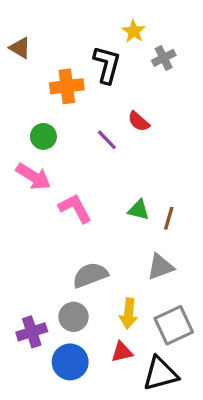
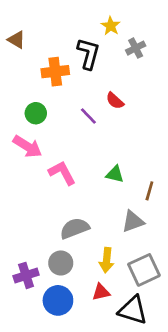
brown line: (169, 218) -> (149, 191), moved
black triangle: (160, 374) -> (133, 310), turned 32

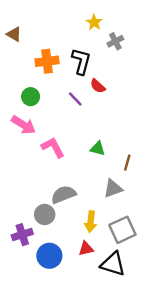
black L-shape: (88, 54) -> (81, 61), moved
gray circle: (61, 263) -> (45, 215), moved

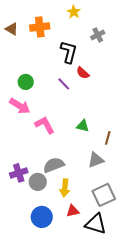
yellow star: (94, 22) -> (74, 12), moved
orange cross: (47, 61) -> (40, 27), moved
yellow arrow: (91, 222) -> (65, 188), moved
purple cross: (22, 235) -> (19, 173), moved

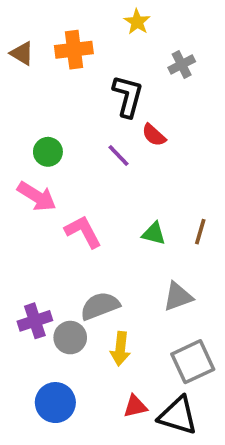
brown line: (108, 138) -> (200, 232), moved
red triangle: (73, 211) -> (135, 406), moved
blue circle: (42, 217) -> (55, 403), moved

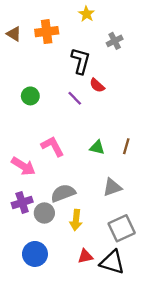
pink arrow: (37, 196) -> (23, 166), moved

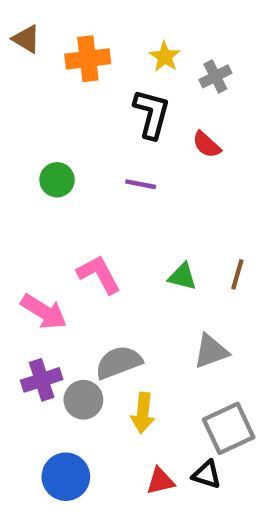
yellow star: (86, 14) -> (165, 57), moved
brown triangle: (14, 34) -> (26, 39), moved
red semicircle: (97, 85) -> (207, 145), moved
purple line: (75, 98) -> (141, 184), turned -35
black triangle: (112, 262) -> (207, 475), moved, size x0.6

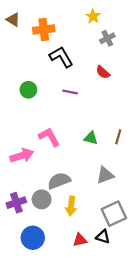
yellow star: (165, 57) -> (93, 16), moved
black L-shape: (152, 114) -> (61, 57), moved, turned -45
pink arrow: (44, 312) -> (22, 156), turned -50
purple cross: (42, 380) -> (16, 203), moved

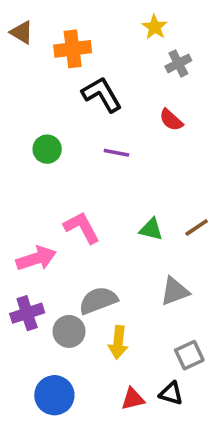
brown line: (118, 137) -> (197, 228), turned 40
purple cross: (16, 203) -> (27, 313), moved
gray square: (114, 214) -> (189, 355), size x0.7

